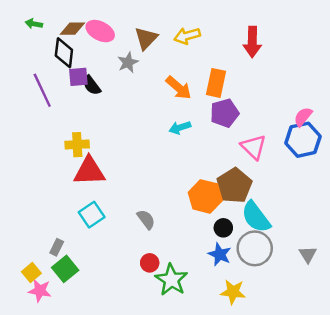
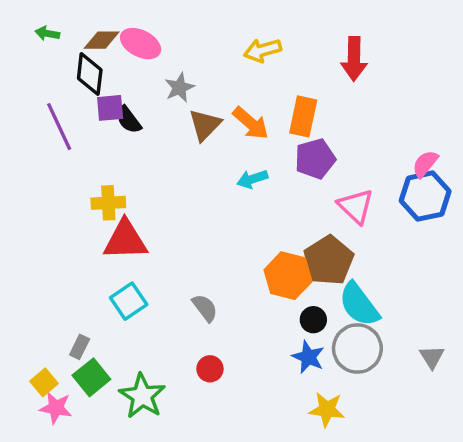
brown triangle: (146, 38) -> (205, 125), moved
green star: (171, 280) -> (142, 396), moved

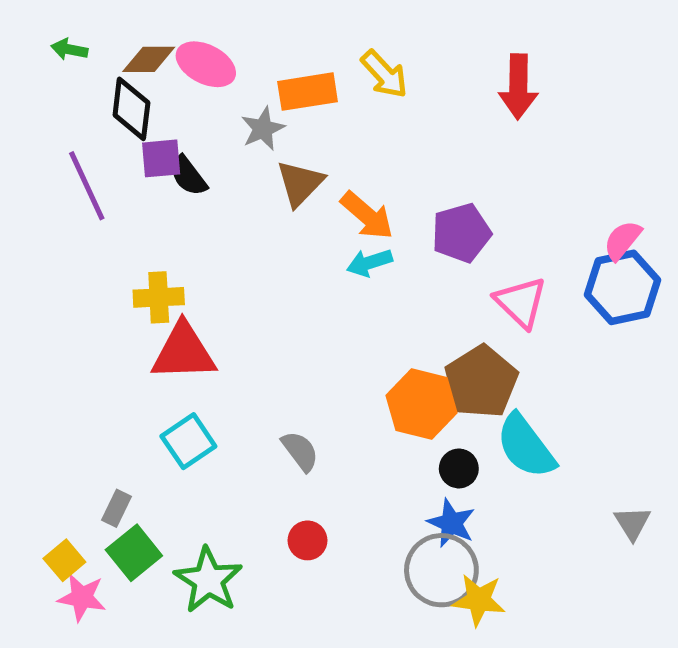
yellow arrow: (263, 50) -> (384, 74), turned -117
orange rectangle: (303, 116) -> (308, 92), moved, turned 69
orange arrow: (251, 123) -> (367, 216), moved
gray circle: (357, 349) -> (441, 570), moved

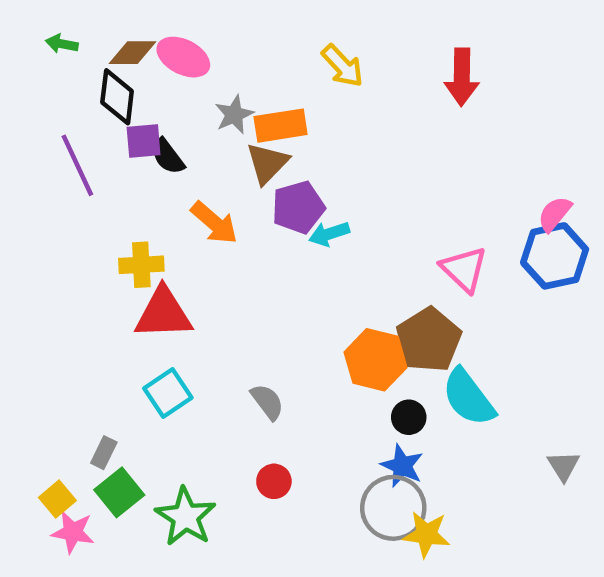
orange rectangle: (308, 92) -> (281, 126), moved
orange arrow: (367, 216) -> (214, 223), moved
purple pentagon: (461, 233) -> (298, 207), moved

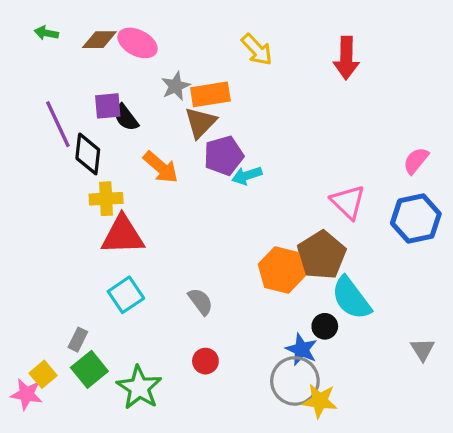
black diamond: (117, 97) -> (88, 154), moved
blue hexagon: (555, 256) -> (416, 219), moved
black circle: (409, 417) -> (325, 326), moved
pink star: (73, 532) -> (27, 394), moved

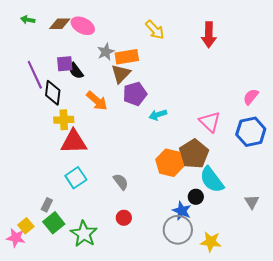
cyan arrow: (247, 176) -> (158, 115), moved
gray triangle: (423, 349) -> (252, 202), moved
yellow star: (320, 401) -> (211, 242), moved

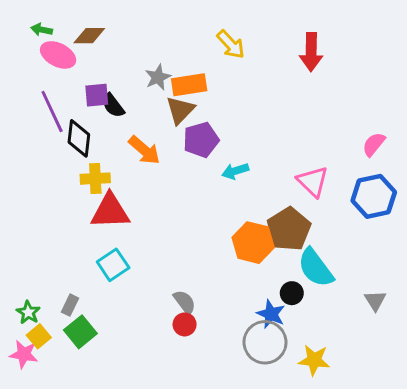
pink ellipse: (83, 26) -> (58, 55), moved
gray semicircle: (121, 182) -> (185, 302), moved
green star: (84, 234) -> (28, 313), moved, size x0.6

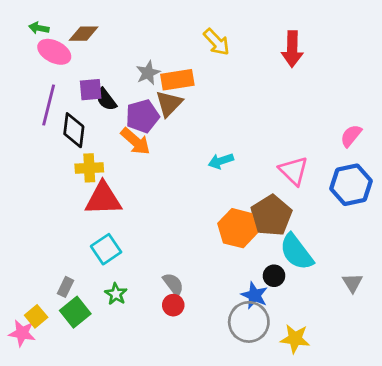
purple line: (52, 112) -> (49, 105), turned 39
purple pentagon: (201, 140) -> (142, 116), moved
green star: (28, 313) -> (116, 294), moved

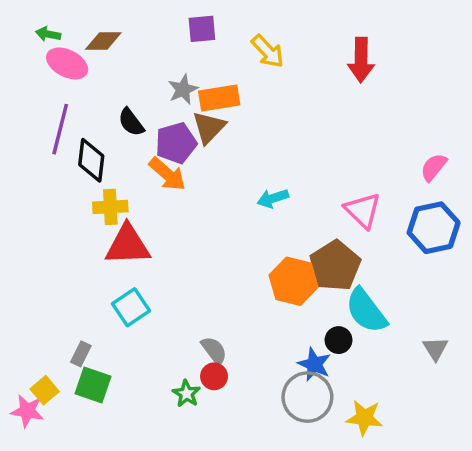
purple square: (91, 90) -> (202, 29), moved
green star: (116, 294) -> (186, 394), moved
green square: (75, 312) -> (93, 385), turned -32

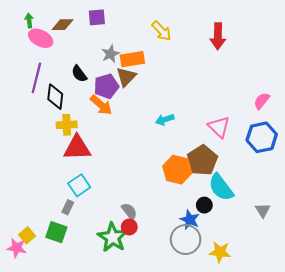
purple square: (202, 29) -> (97, 17), moved
green arrow: (48, 34) -> (29, 21), turned 72
gray rectangle: (81, 354) -> (68, 207), moved
green star: (186, 394) -> (113, 237), size x1.8

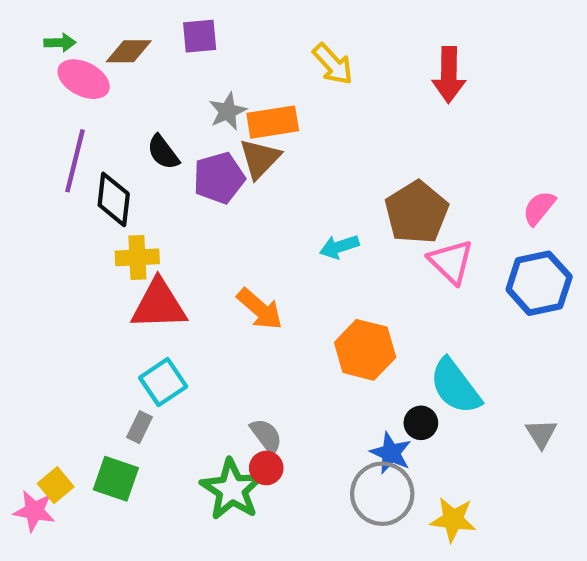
green arrow: (29, 21) -> (60, 43), turned 96
orange arrow: (101, 105) -> (260, 309), moved
brown pentagon: (202, 160) -> (417, 212), moved

